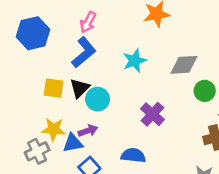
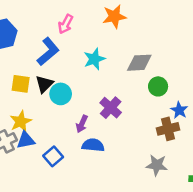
pink arrow: (88, 22) -> (66, 24), moved
yellow star: (54, 129) -> (21, 121), turned -30
purple arrow: (88, 131) -> (82, 124), moved, turned 133
blue triangle: (73, 143) -> (26, 140), moved

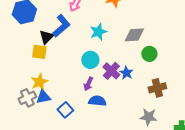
black triangle: (44, 84) -> (46, 37), moved
cyan circle: (61, 94) -> (90, 60), moved
blue star: (179, 110) -> (126, 73), moved

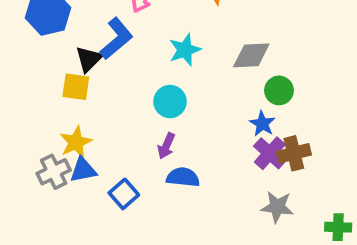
purple cross: (111, 71) -> (270, 153), moved
blue star: (126, 73) -> (262, 124), moved

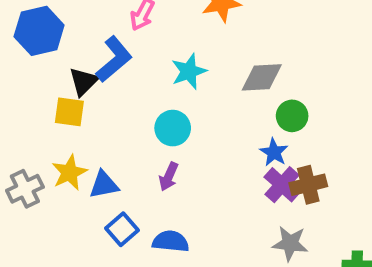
blue triangle: (83, 170) -> (104, 185), moved
gray cross: (54, 172) -> (25, 189), moved
blue semicircle: (183, 177) -> (171, 241), moved

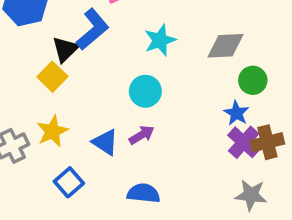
yellow square: (69, 112) -> (52, 77), turned 36
purple arrow: (169, 177) -> (142, 135), turned -145
blue triangle: (104, 185) -> (105, 142), moved, turned 44
blue square: (122, 229) -> (69, 182), moved

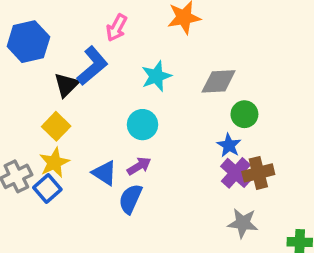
yellow square: (52, 77) -> (56, 126), moved
blue square: (69, 182) -> (47, 189), moved
blue semicircle: (144, 193) -> (130, 199), moved, turned -72

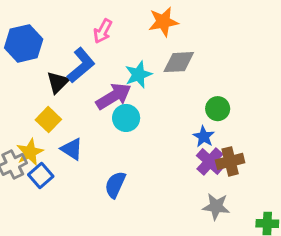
gray diamond: (219, 81) -> (179, 62), moved
yellow star: (54, 163) -> (30, 152), moved
purple arrow: (139, 166) -> (114, 96), moved, size x1.6
blue triangle: (104, 173) -> (72, 149), moved

